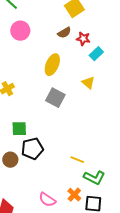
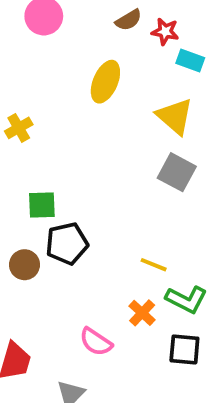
cyan rectangle: (96, 54) -> (190, 60), turned 64
yellow triangle: (88, 83) -> (175, 116), size x1.5
gray square: (55, 98) -> (177, 172), moved
orange cross: (74, 195) -> (142, 313), moved

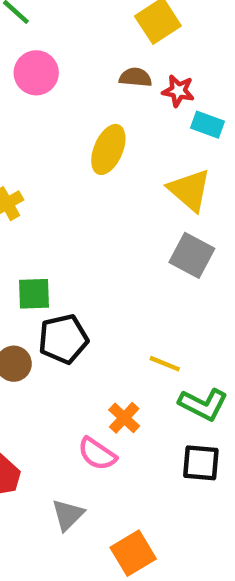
brown semicircle: (129, 20) -> (135, 77), turned -144
orange cross: (142, 313) -> (124, 418), moved

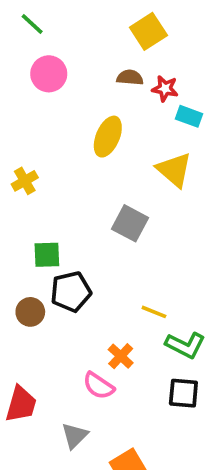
gray square: (192, 255) -> (130, 223), moved

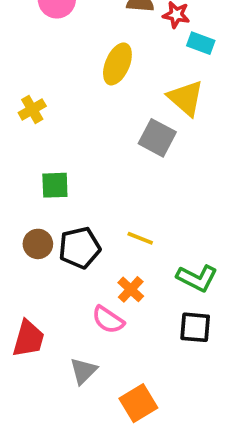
gray square: (130, 223) -> (157, 138), moved
black pentagon: (71, 292) -> (80, 248), moved
yellow line: (154, 312) -> (140, 238), moved

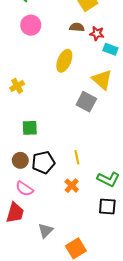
yellow line: (140, 238) -> (77, 157), turned 56
pink semicircle: (108, 320) -> (24, 189), moved

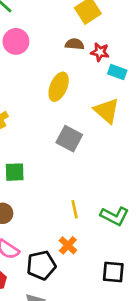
gray square: (86, 102) -> (69, 139), moved
black pentagon: (43, 162) -> (41, 265), moved
green L-shape: (108, 179) -> (115, 216), moved

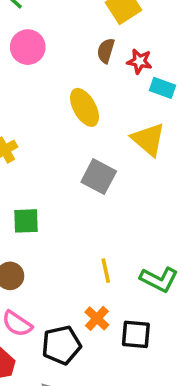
brown semicircle: (75, 44) -> (106, 51), turned -78
yellow ellipse: (59, 87) -> (84, 107), turned -52
black square: (113, 272) -> (136, 334), moved

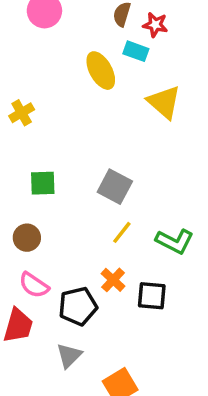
cyan rectangle: (163, 88) -> (136, 51), moved
gray square: (99, 177) -> (115, 187), moved
yellow line: (106, 271) -> (122, 232), turned 50

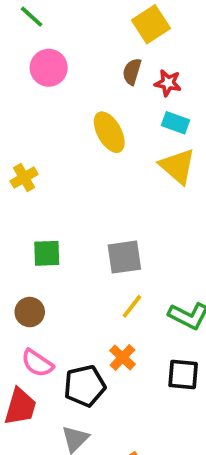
cyan rectangle: (136, 51) -> (175, 123), moved
gray square: (115, 187) -> (124, 257), turned -36
black square: (152, 296) -> (183, 374), moved

